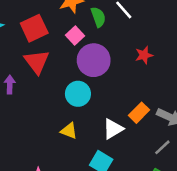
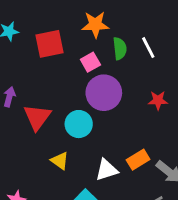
red triangle: (37, 62) -> (37, 117), moved

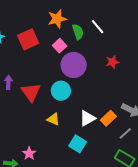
orange rectangle: (138, 160) -> (108, 118), moved

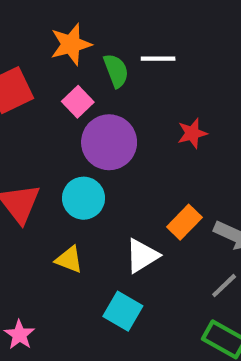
white line: (98, 27) -> (158, 59), turned -49
orange rectangle: (108, 118) -> (184, 222), moved

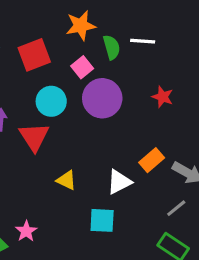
red star: (192, 133) -> (163, 97), turned 30
cyan circle: (84, 198) -> (51, 101), moved
cyan square: (123, 311) -> (102, 220), turned -32

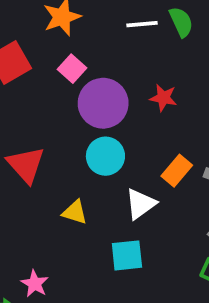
green semicircle: (112, 47) -> (181, 22), moved
red star: (163, 97) -> (163, 98), moved
cyan circle: (51, 101) -> (105, 156), moved

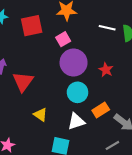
cyan circle: (105, 156) -> (78, 92), moved

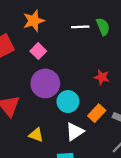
purple circle: (74, 63) -> (45, 83), moved
red star: (106, 70) -> (102, 77), moved

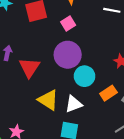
white triangle: (75, 132) -> (74, 104), moved
yellow triangle: (36, 135) -> (48, 100), size x1.5

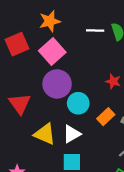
pink square: (68, 23) -> (52, 52), size x1.6

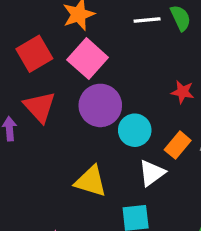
red triangle: (20, 104) -> (40, 107), moved
white triangle: (72, 134) -> (152, 173), moved

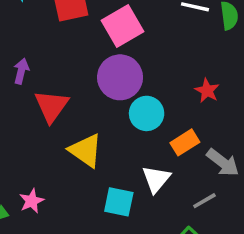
red triangle: (40, 107) -> (51, 106), moved
white triangle: (152, 173) -> (156, 179), moved, turned -32

